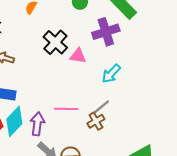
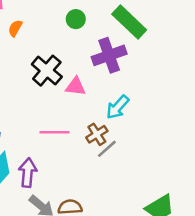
pink line: (66, 109) -> (55, 132), moved
brown cross: (96, 121) -> (97, 134), moved

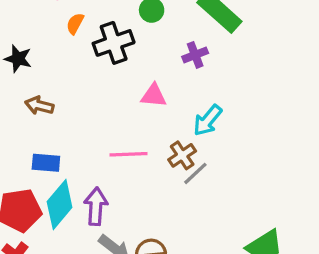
purple cross: (109, 55) -> (195, 55), size x0.6
black cross: (47, 71) -> (114, 43), moved, turned 32

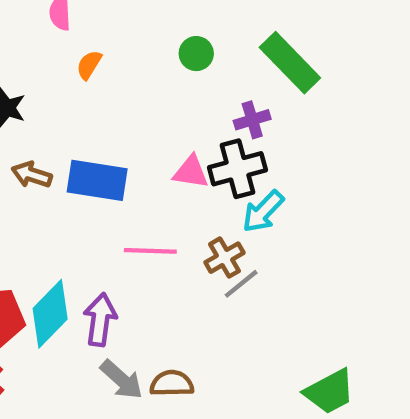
black cross: (114, 43) -> (237, 169), moved
blue rectangle: (46, 163) -> (97, 180), moved, size x1.5

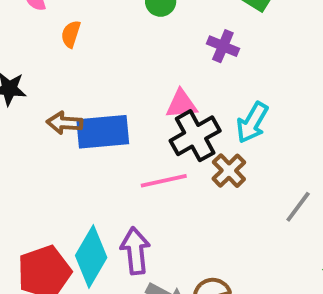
purple cross: (252, 120) -> (223, 46), turned -36
black cross: (237, 169) -> (195, 136), moved
brown arrow: (32, 175) -> (64, 123), moved
gray line: (241, 284) -> (298, 207), moved

